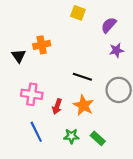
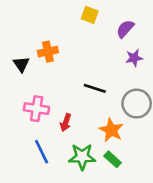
orange star: (83, 105) -> (111, 130), moved
green star: (71, 136) -> (82, 157), size x1.5

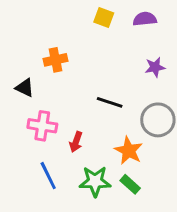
purple semicircle: (125, 29) -> (145, 19), moved, turned 42
black triangle: (21, 64) -> (25, 88), moved, turned -30

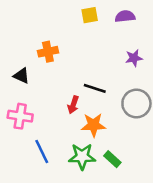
yellow square: (104, 17) -> (90, 15), turned -30
pink cross: (42, 126) -> (20, 116), moved
red arrow: (76, 142) -> (73, 105), moved
orange star: (129, 151) -> (93, 125), moved, turned -30

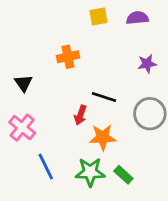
orange cross: (48, 52) -> (68, 57), moved
black triangle: (21, 76) -> (24, 83), turned 30
pink cross: (20, 116) -> (22, 128), turned 30

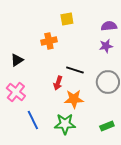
yellow square: (98, 17) -> (67, 19), moved
purple semicircle: (137, 18) -> (109, 26), moved
black triangle: (24, 83) -> (17, 60), turned 32
green rectangle: (123, 175) -> (107, 126), moved, turned -64

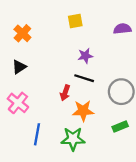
orange cross: (49, 41) -> (22, 33), moved, turned -35
purple star: (106, 46) -> (85, 56), moved
blue line: (33, 120) -> (37, 134), turned 36
green rectangle: (107, 126) -> (120, 126), moved

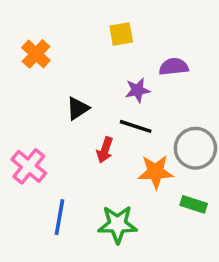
purple semicircle: (122, 29) -> (174, 67), moved
black triangle: (19, 67) -> (78, 108), moved
orange star: (83, 111) -> (156, 172), moved
green rectangle: (120, 126) -> (194, 204), turned 40

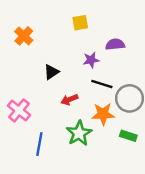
black line: (136, 126) -> (102, 84), moved
red arrow: (105, 150) -> (69, 100), turned 49
green star: (118, 224) -> (79, 133), moved, turned -30

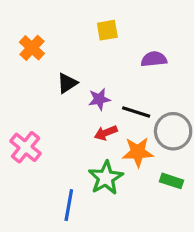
purple star: (91, 60) -> (99, 99), moved
black triangle: (51, 72) -> (67, 83), moved
red arrow: (69, 100) -> (106, 133), moved
blue line: (39, 144) -> (69, 205), moved

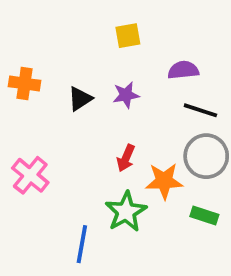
orange cross: (32, 48) -> (25, 84), moved, turned -35
purple star: (99, 99) -> (126, 95), moved
black line: (136, 112) -> (200, 110), moved
red arrow: (106, 133) -> (126, 158), turned -45

